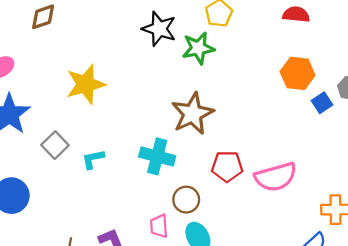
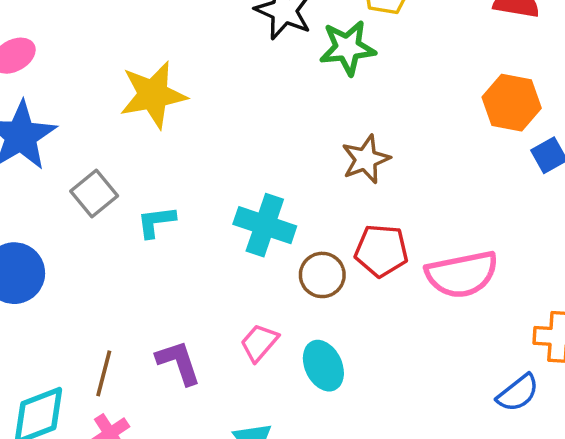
brown star: (193, 114) -> (366, 159), moved, size x0.7
brown circle: (186, 200) -> (322, 275), moved
pink trapezoid: (159, 226) -> (259, 343), turned 40

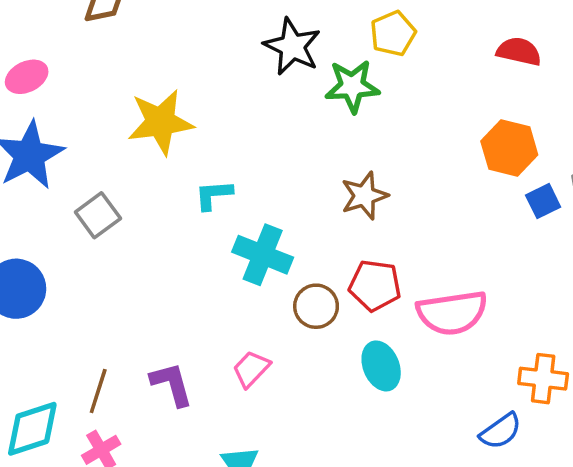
cyan L-shape: (156, 222) -> (214, 195), moved
cyan ellipse: (323, 366) -> (381, 366), moved

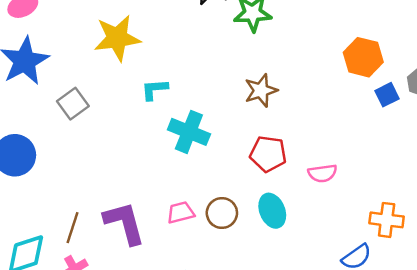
brown circle: (316, 306) -> (222, 213), moved
pink semicircle: (452, 313) -> (322, 173), size x0.6
pink trapezoid: (251, 369) -> (181, 212), turned 32
purple L-shape: (172, 384) -> (124, 223), size x1.4

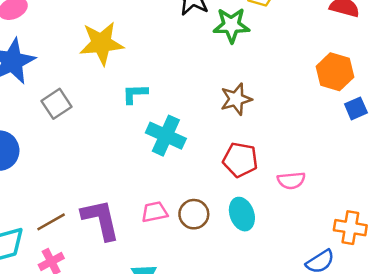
brown line: (73, 228) -> (51, 222), turned 40

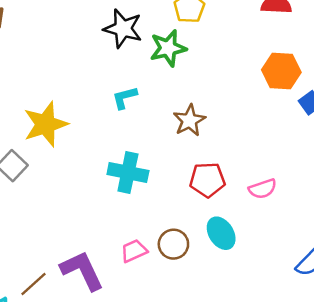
yellow star: (101, 43) -> (45, 124), moved
cyan L-shape: (135, 94) -> (125, 98), moved

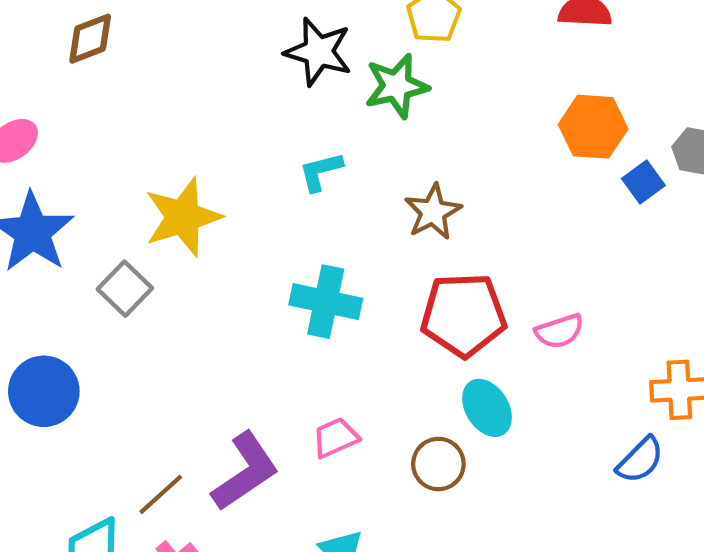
red pentagon: (207, 180) -> (463, 315), size x1.4
brown circle: (173, 244) -> (438, 464), moved
purple L-shape: (82, 271) -> (245, 472), turned 81

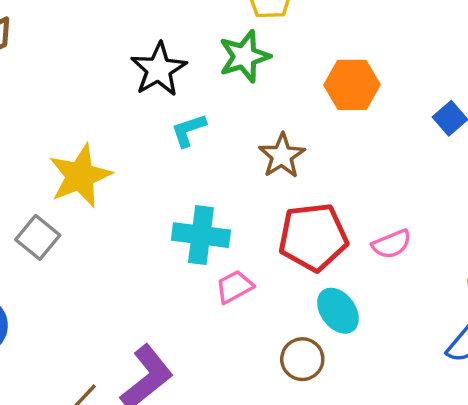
black star: (318, 52) -> (159, 69), moved, turned 30
orange hexagon: (593, 127) -> (352, 85), moved
pink trapezoid: (335, 438) -> (235, 287), moved

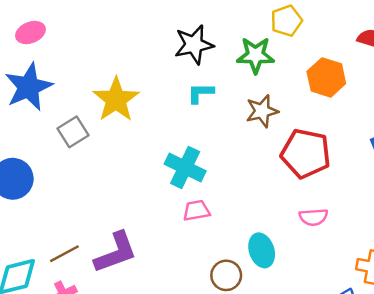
orange hexagon: (352, 85) -> (326, 77), moved
brown star: (282, 156) -> (262, 111), moved
yellow star: (80, 176) -> (116, 100), turned -30
red pentagon: (313, 237) -> (306, 153), moved

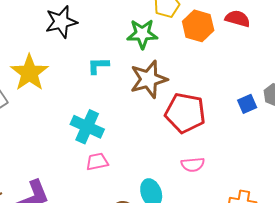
black star: (194, 45) -> (61, 22), moved
orange hexagon: (326, 77) -> (198, 26), moved
brown star: (262, 111) -> (149, 79), size x1.4

